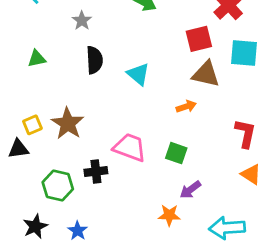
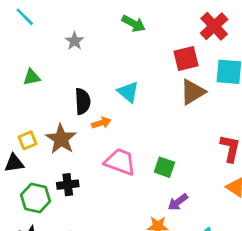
black semicircle: (94, 60) -> (83, 101), moved
brown triangle: (206, 74) -> (193, 92), turned -44
orange arrow: (186, 107) -> (101, 123), moved
black cross: (96, 171) -> (68, 185), moved
green hexagon: (58, 186) -> (36, 198), moved

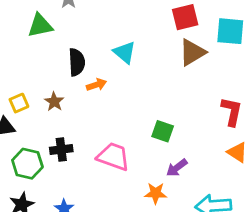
green triangle: (32, 77) -> (40, 26), moved, size x1.4
brown star: (61, 139) -> (54, 102), size x0.6
pink trapezoid: (120, 162) -> (113, 157), moved

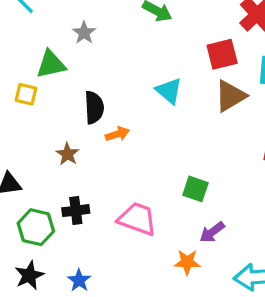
cyan triangle: (125, 52) -> (169, 91), moved
yellow square: (19, 103) -> (26, 94), moved, turned 36

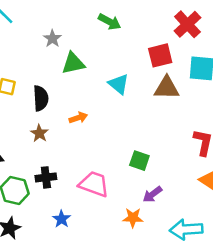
green triangle: (51, 64) -> (73, 63), moved
brown triangle: (230, 96) -> (167, 88), turned 32
black semicircle: (94, 107) -> (41, 98), moved
blue star: (79, 280) -> (61, 219), moved

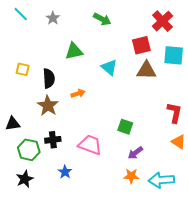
gray star: (52, 39) -> (53, 18), moved
brown star: (39, 133) -> (48, 106), size x1.5
orange star: (133, 218) -> (131, 176), moved

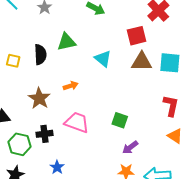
cyan square: (174, 55) -> (170, 63), moved
black semicircle: (49, 78) -> (40, 54), moved
pink trapezoid: (90, 145) -> (77, 122), moved

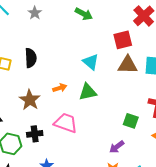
green triangle: (66, 42) -> (88, 92), moved
green square: (120, 120) -> (131, 121), moved

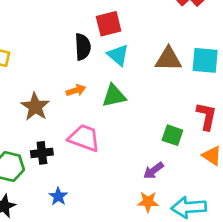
red square: (123, 40) -> (109, 24), moved
black semicircle: (31, 58) -> (83, 47), moved

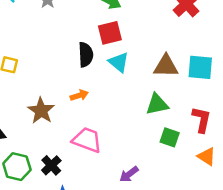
green triangle: (114, 96) -> (157, 104), moved
black cross: (42, 153) -> (51, 165), moved, turned -36
purple arrow: (153, 171) -> (129, 174), moved

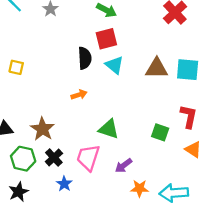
green triangle: (157, 104) -> (109, 129), moved, turned 30
brown star: (41, 111) -> (42, 129), moved
pink trapezoid: (87, 140) -> (88, 158), moved, turned -92

